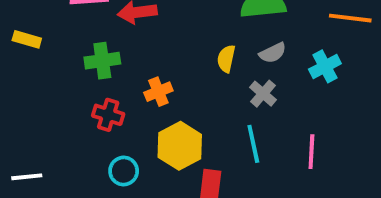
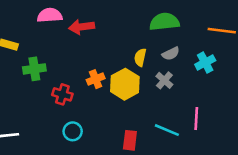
green cross: (102, 61) -> (34, 69), moved
cyan line: (253, 144) -> (167, 130), moved, turned -55
yellow hexagon: (180, 146) -> (125, 84), moved

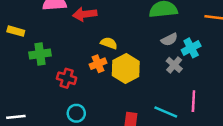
yellow semicircle: (140, 57) -> (109, 43), moved, turned 98
cyan cross: (205, 63) -> (191, 48), moved
gray cross: (164, 80) -> (174, 65), moved

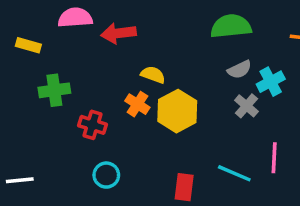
yellow rectangle: (16, 31) -> (28, 45), moved
orange cross: (98, 64) -> (137, 104), turned -35

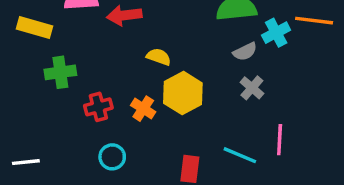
yellow rectangle: (28, 45) -> (35, 27), size x1.4
cyan cross: (271, 82) -> (276, 33), moved
orange cross: (137, 104) -> (143, 109), moved
red cross: (92, 125) -> (98, 107), turned -32

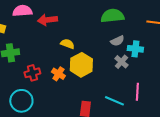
cyan cross: (276, 33) -> (135, 49), moved, turned 35
cyan circle: (112, 157) -> (21, 101), moved, size x1.5

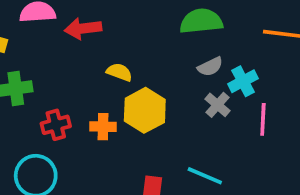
cyan cross: (135, 49) -> (243, 81), turned -35
orange cross: (58, 74) -> (103, 127), turned -32
pink line: (137, 92) -> (263, 119), moved

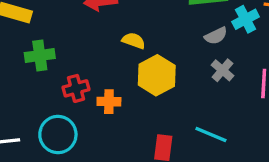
cyan cross: (243, 81) -> (246, 19), moved
orange cross: (103, 127) -> (109, 102), moved

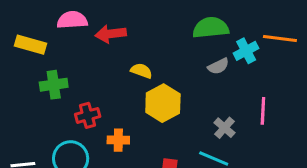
gray cross: (223, 70) -> (224, 128), moved
orange cross: (109, 102) -> (118, 140), moved

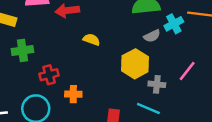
yellow hexagon: (163, 103) -> (135, 64), moved
pink line: (263, 111) -> (187, 71), turned 35
gray cross: (224, 128) -> (157, 84), turned -35

